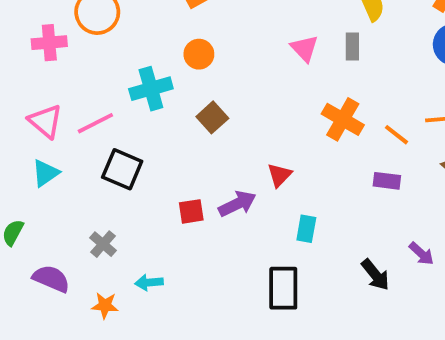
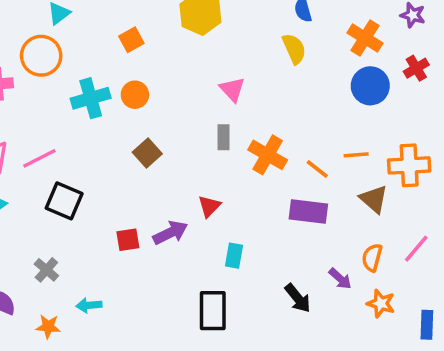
gray rectangle: (352, 46) -> (223, 137), moved
cyan cross: (151, 89) -> (91, 98), moved
purple rectangle: (387, 181) -> (308, 211), size x1.5

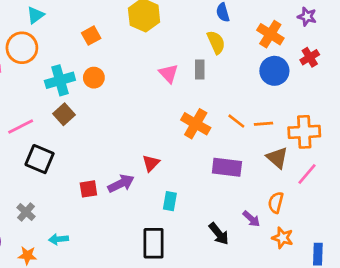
gray rectangle: (223, 137) -> (200, 69), moved
brown square: (147, 153) -> (64, 114), moved
orange line: (317, 169) -> (236, 121), moved
pink line: (416, 249) -> (307, 174), moved

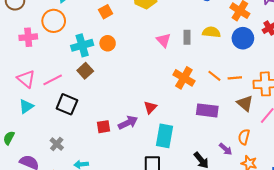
yellow semicircle: (216, 42) -> (211, 32), moved, turned -60
cyan rectangle: (170, 201) -> (165, 136), size x1.6

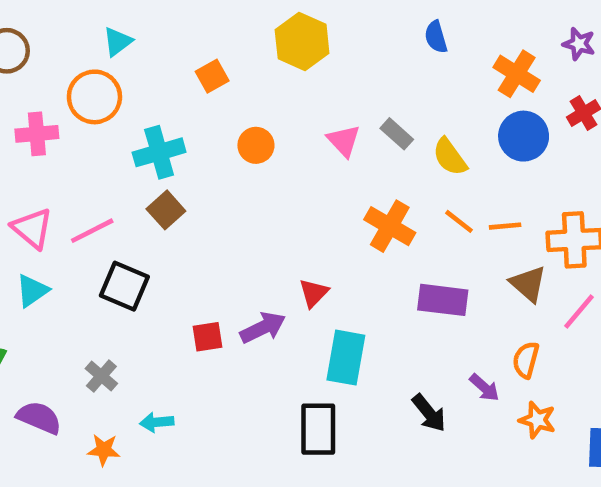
yellow semicircle: (211, 32) -> (450, 157), moved, turned -132
gray rectangle: (187, 37) -> (397, 134), turned -48
orange circle: (108, 43) -> (256, 145), moved

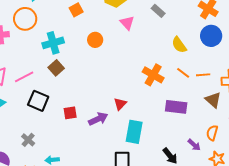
gray rectangle: (397, 134) -> (158, 11), moved
pink triangle: (344, 141) -> (127, 23), moved
red square: (208, 337) -> (70, 113), moved

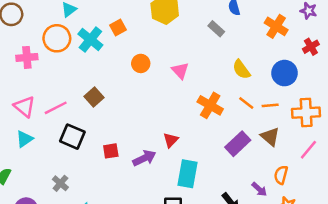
pink triangle: (127, 23) -> (180, 71), moved
blue circle: (211, 36) -> (285, 73), moved
cyan cross: (53, 43) -> (90, 39), moved, turned -35
brown triangle: (213, 100) -> (270, 137), moved
purple rectangle: (176, 107) -> (238, 144), turned -50

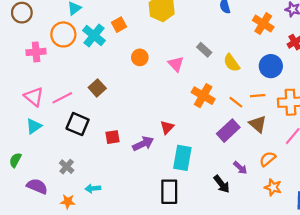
gray rectangle: (216, 29) -> (204, 50), moved
orange line: (246, 103) -> (236, 102), moved
orange semicircle: (281, 175) -> (268, 159), turned 35
purple arrow: (259, 189) -> (240, 168), moved

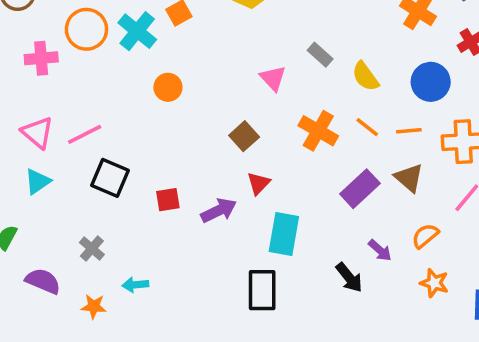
orange circle: (140, 57) -> (168, 87), moved
brown square: (97, 88) -> (244, 136), moved
orange line: (236, 102) -> (367, 127), moved

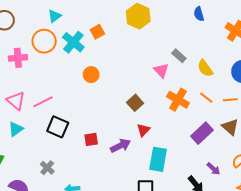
pink triangle: (273, 78) -> (161, 70), moved

